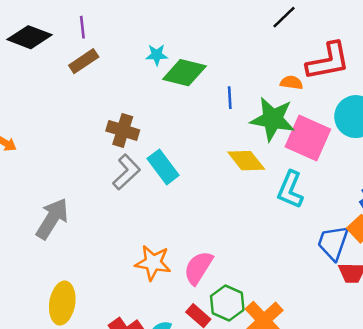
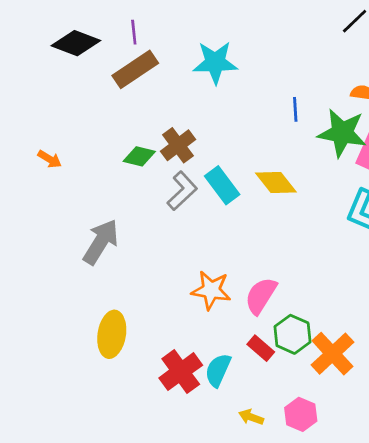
cyan star: (157, 55) -> (215, 63), size x1.8
brown rectangle: (84, 61) -> (135, 69), size x1.4
green diamond: (184, 73) -> (139, 156), moved, size x0.7
brown cross: (123, 130) -> (178, 145), turned 36
yellow diamond: (246, 161) -> (276, 183), moved

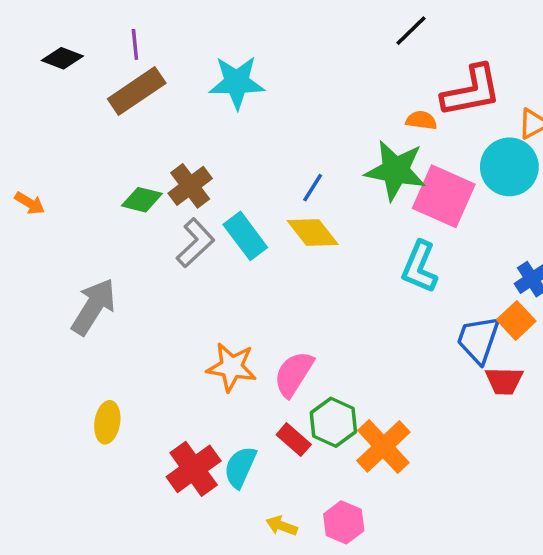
black diamond: (76, 43) -> (62, 58), size x0.7
blue line: (295, 109) -> (313, 188), moved, turned 35
yellow ellipse: (112, 334) -> (107, 422), size x0.7

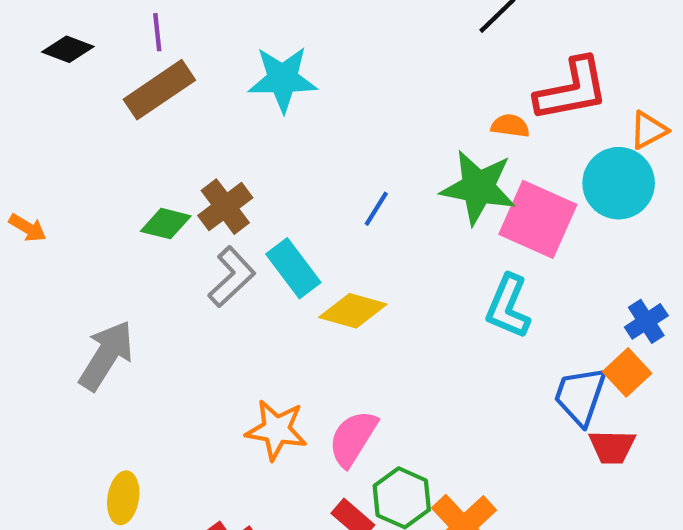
yellow diamond: (313, 232) -> (353, 311), moved, turned -36

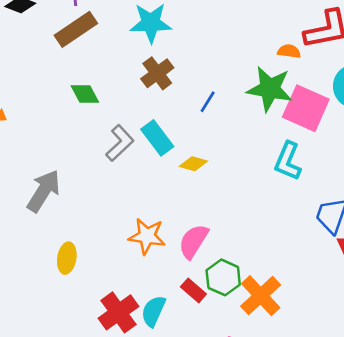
brown cross: (225, 207) -> (157, 73), moved
green diamond: (166, 224) -> (85, 94), moved, turned 48
yellow diamond: (353, 311) -> (193, 164), size x0.7
yellow ellipse: (123, 498) -> (67, 258), moved

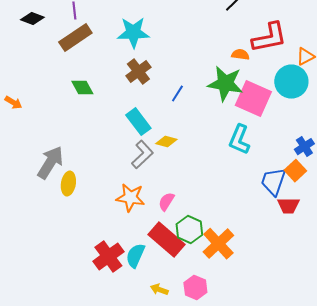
gray L-shape: (120, 143) -> (142, 155), moved
pink semicircle: (193, 241) -> (166, 202), size x0.7
yellow ellipse: (67, 258) -> (68, 184), moved
red rectangle: (193, 290) -> (166, 240), size x1.8

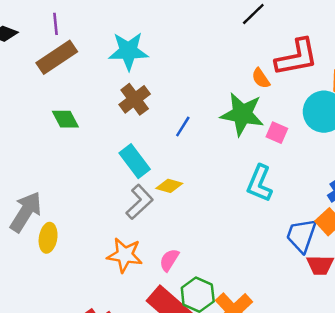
orange semicircle: (240, 55) -> (261, 78), turned -132
pink square: (253, 99) -> (277, 133), size x0.5

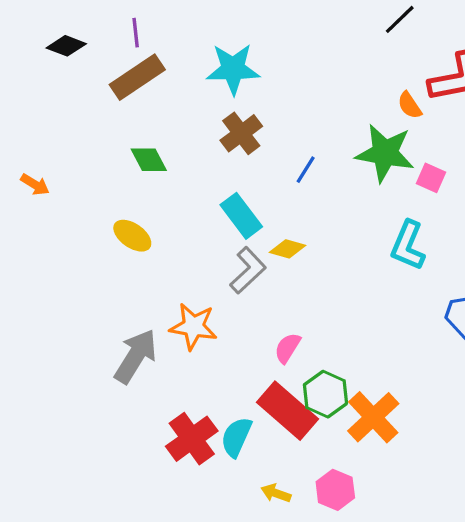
gray arrow: (26, 212) -> (136, 356), moved
yellow ellipse: (48, 238) -> (132, 236), moved, turned -64
orange star: (125, 255) -> (193, 326), moved

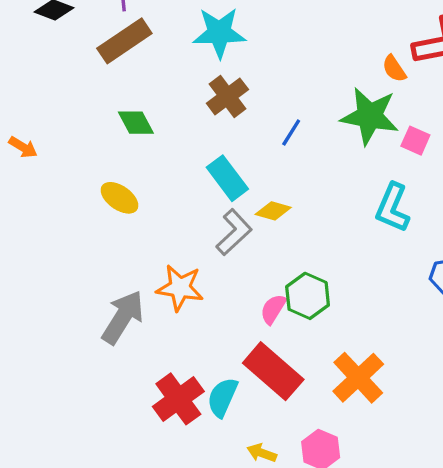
green hexagon: (325, 394) -> (308, 296), moved

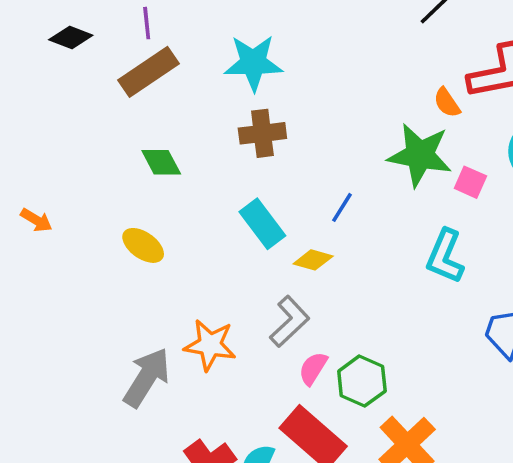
brown cross: (227, 96) -> (262, 133), turned 30
blue line: (291, 132) -> (342, 207), moved
orange arrow: (23, 147) -> (36, 220), moved
gray L-shape: (234, 232) -> (290, 321), moved
green hexagon: (308, 296) -> (362, 381), moved

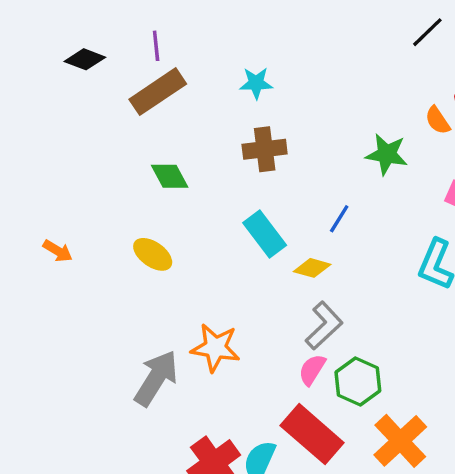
cyan star: (253, 63) -> (256, 83), size x0.6
green star: (420, 155) -> (387, 154), moved, size x0.7
orange arrow: (36, 220) -> (58, 251), moved
gray L-shape: (290, 321) -> (324, 326), moved

